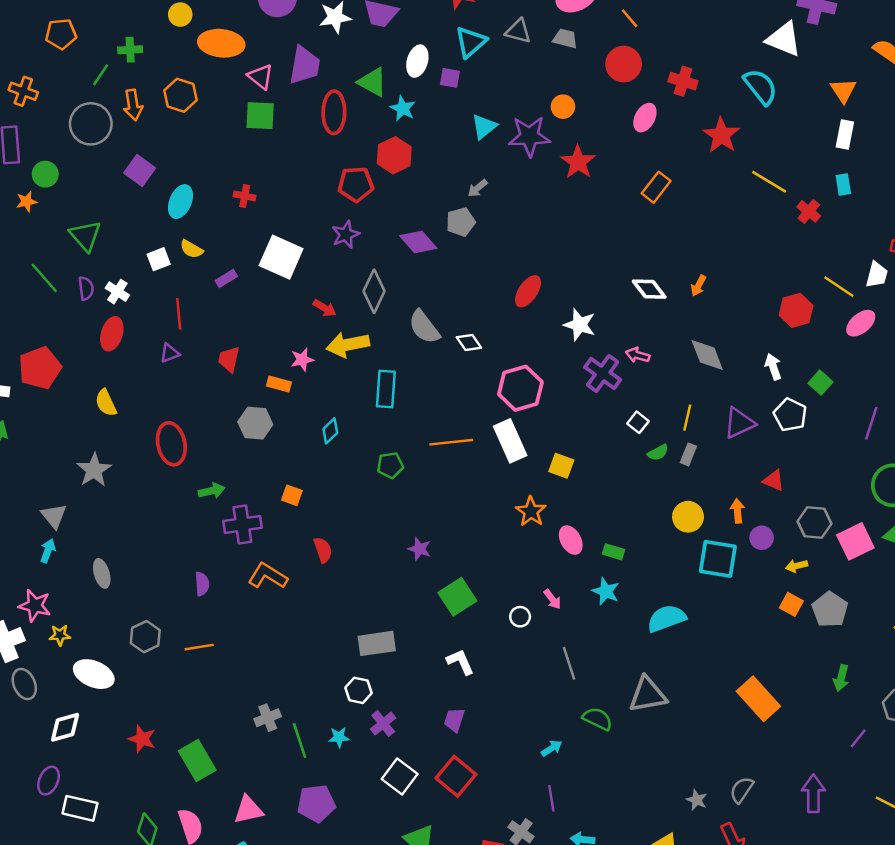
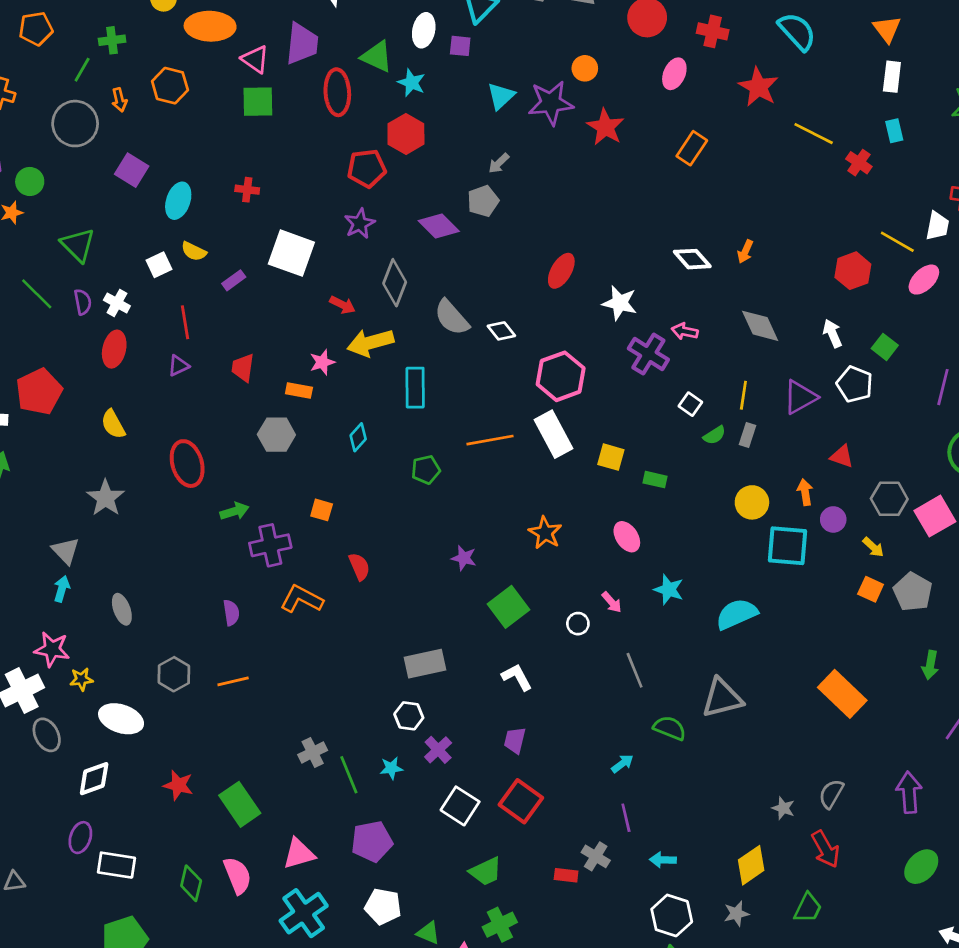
orange arrow: (133, 105) -> (119, 100), size x0.7
orange star: (531, 511) -> (545, 533), moved
green rectangle: (614, 552) -> (655, 480), moved
yellow arrow: (797, 566) -> (873, 547), turned -120

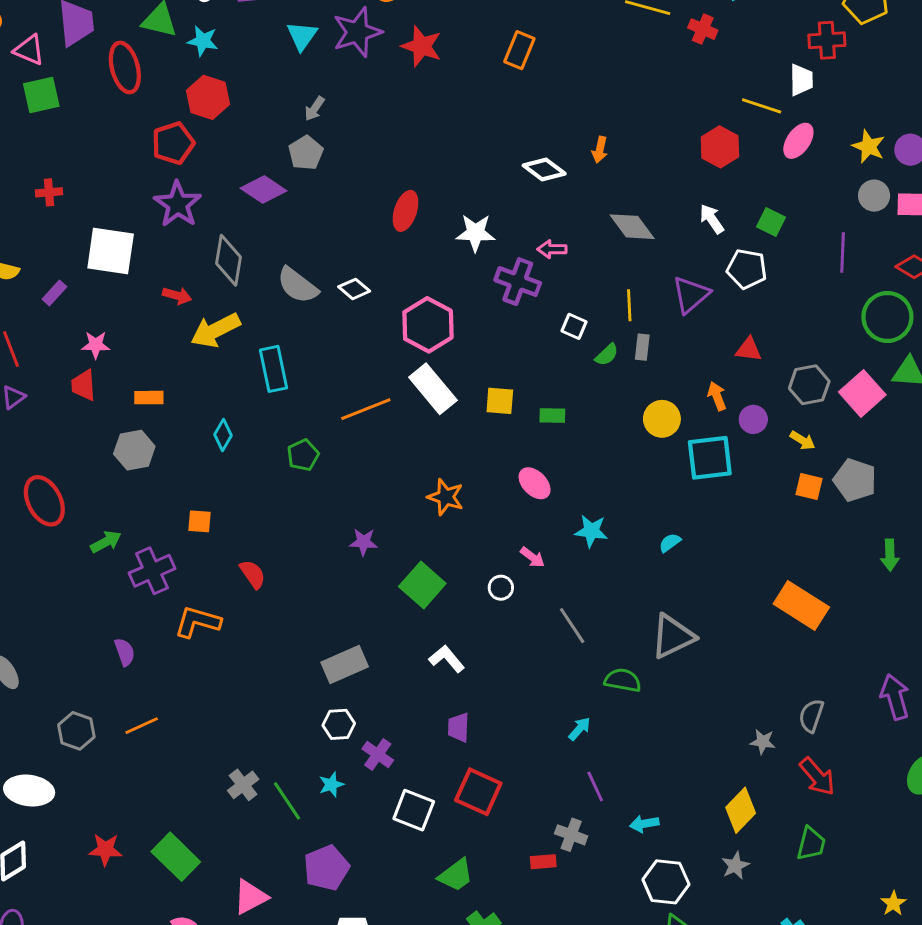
purple star: (360, 224) -> (178, 204), size x1.4
pink star: (322, 362) -> (96, 345), moved, turned 30
cyan semicircle: (737, 614) -> (670, 543), size x0.5

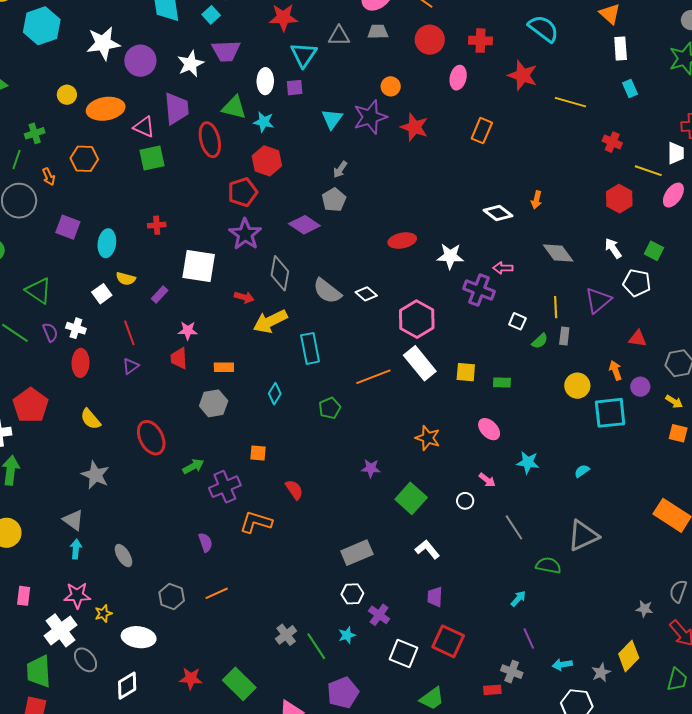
red cross: (703, 29) -> (612, 142), moved
red ellipse: (406, 211) -> (402, 240), turned 60
gray star: (735, 866) -> (601, 672), moved

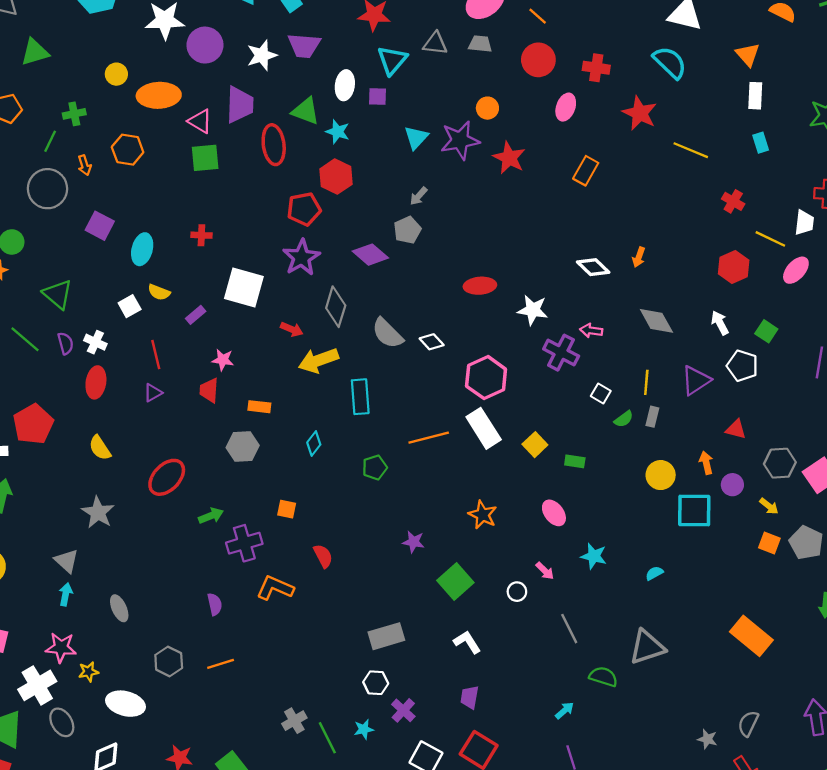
yellow square: (466, 372) -> (535, 445), turned 35
red ellipse: (151, 438) -> (167, 477), turned 64

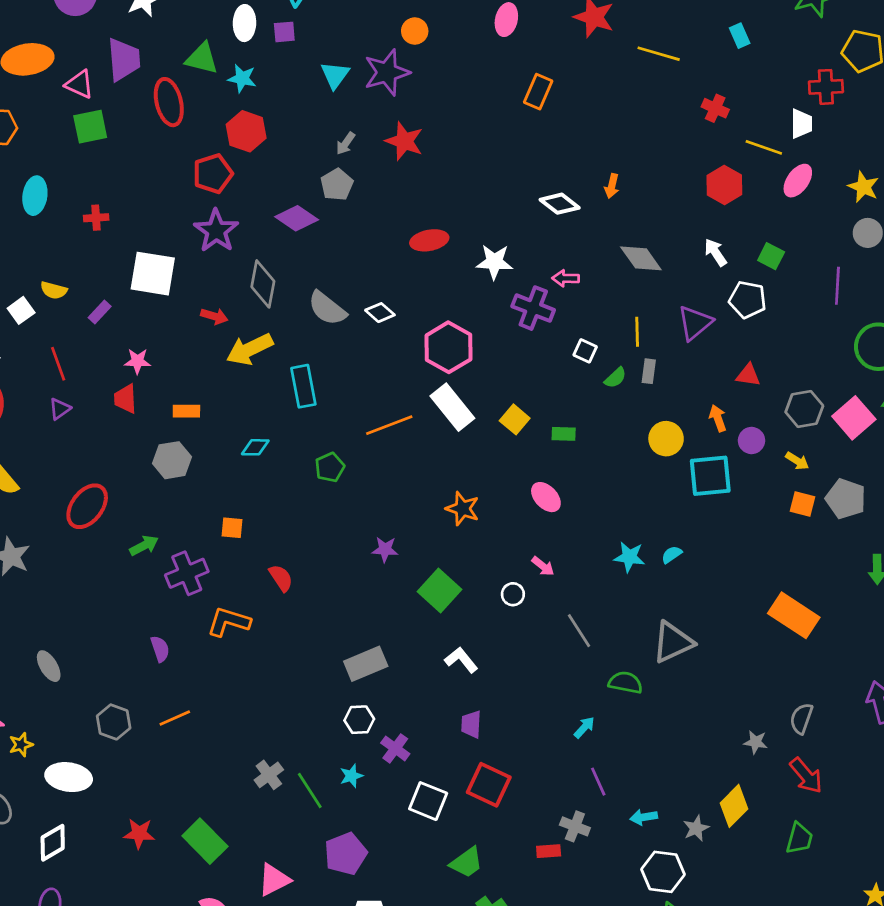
red star: (509, 158) -> (404, 141), moved
cyan ellipse: (142, 249) -> (35, 196), moved
cyan diamond: (314, 444) -> (255, 447), turned 60
cyan star: (594, 556) -> (629, 557), moved

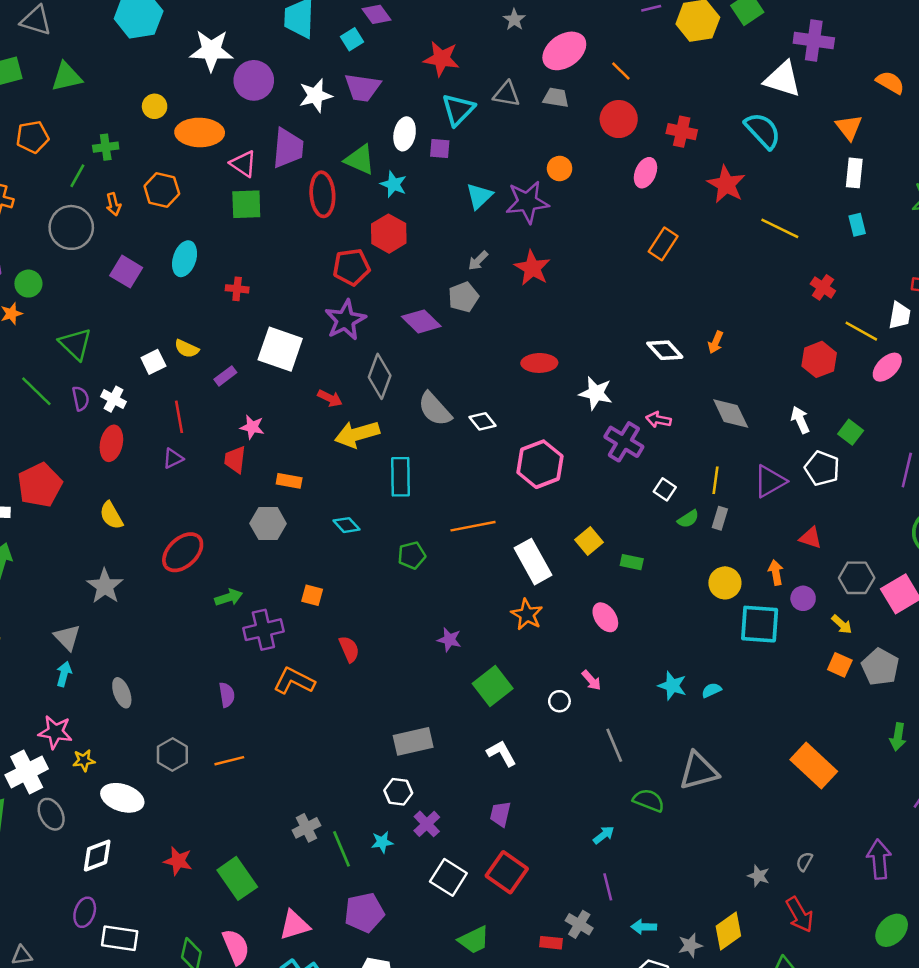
white rectangle: (452, 407) -> (533, 562), moved
cyan diamond: (255, 447) -> (346, 525), turned 36
gray semicircle: (801, 719) -> (804, 862), size x0.7

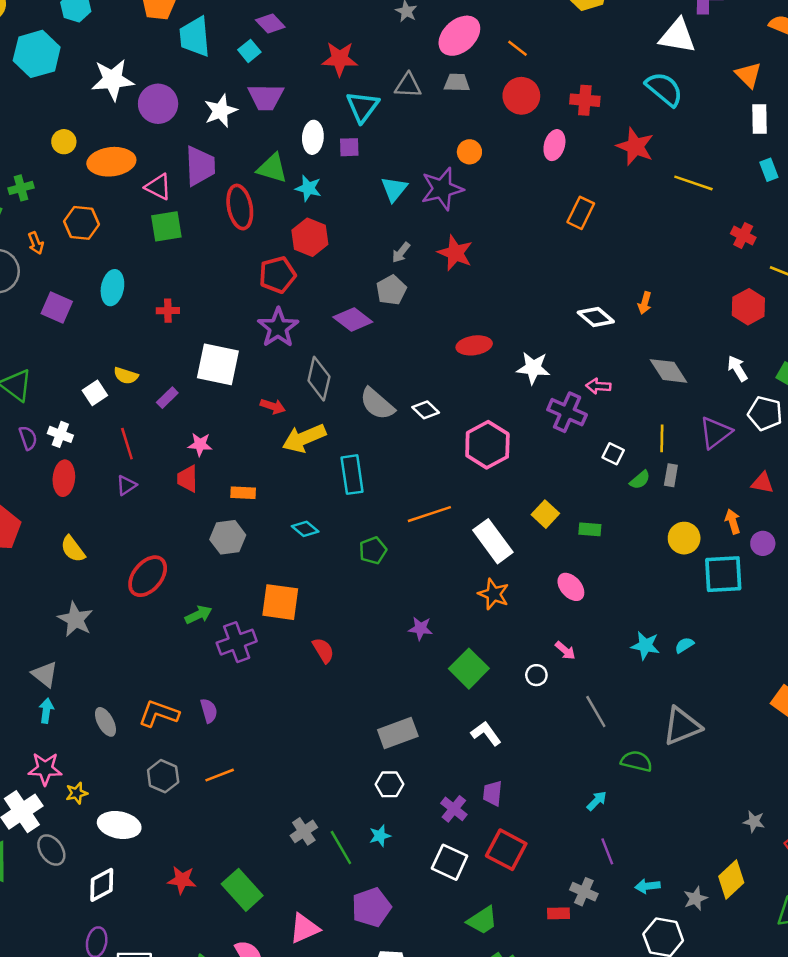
orange square: (312, 595) -> (280, 602), size x1.8
orange L-shape: (294, 681) -> (159, 714), moved
purple cross: (427, 824) -> (454, 809), moved

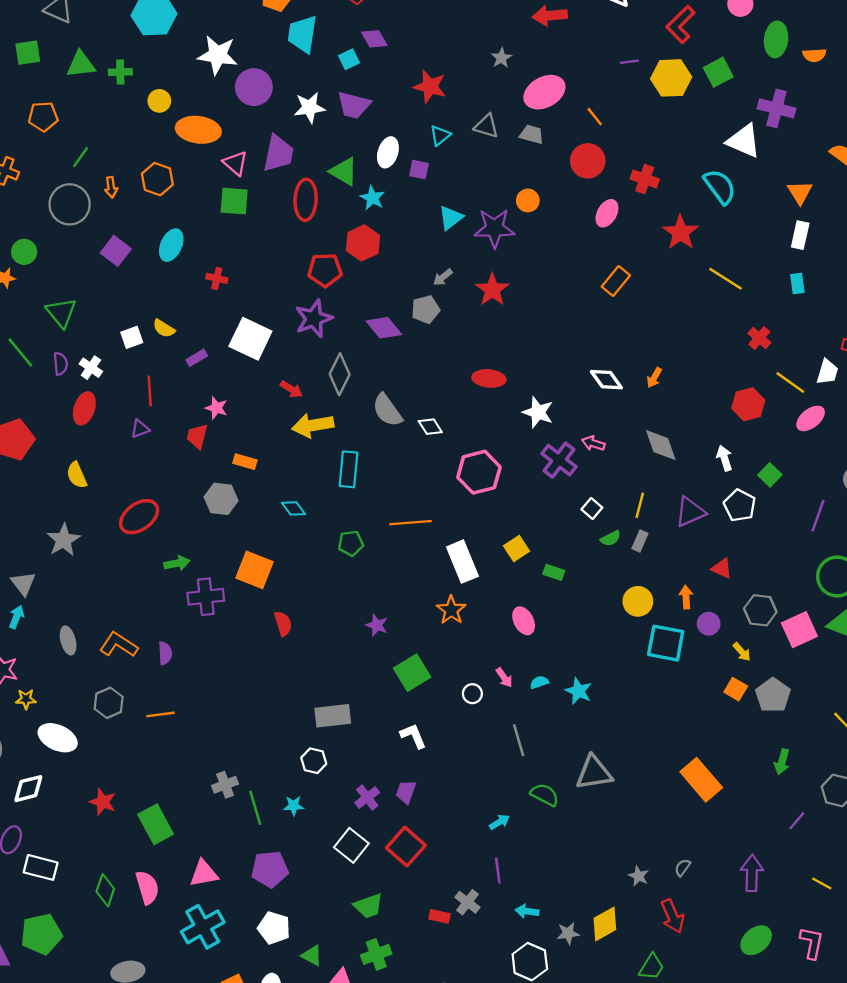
cyan triangle: (362, 107) -> (440, 135), size x0.7
green cross: (21, 188) -> (120, 72), moved
cyan semicircle: (684, 645) -> (539, 682), moved

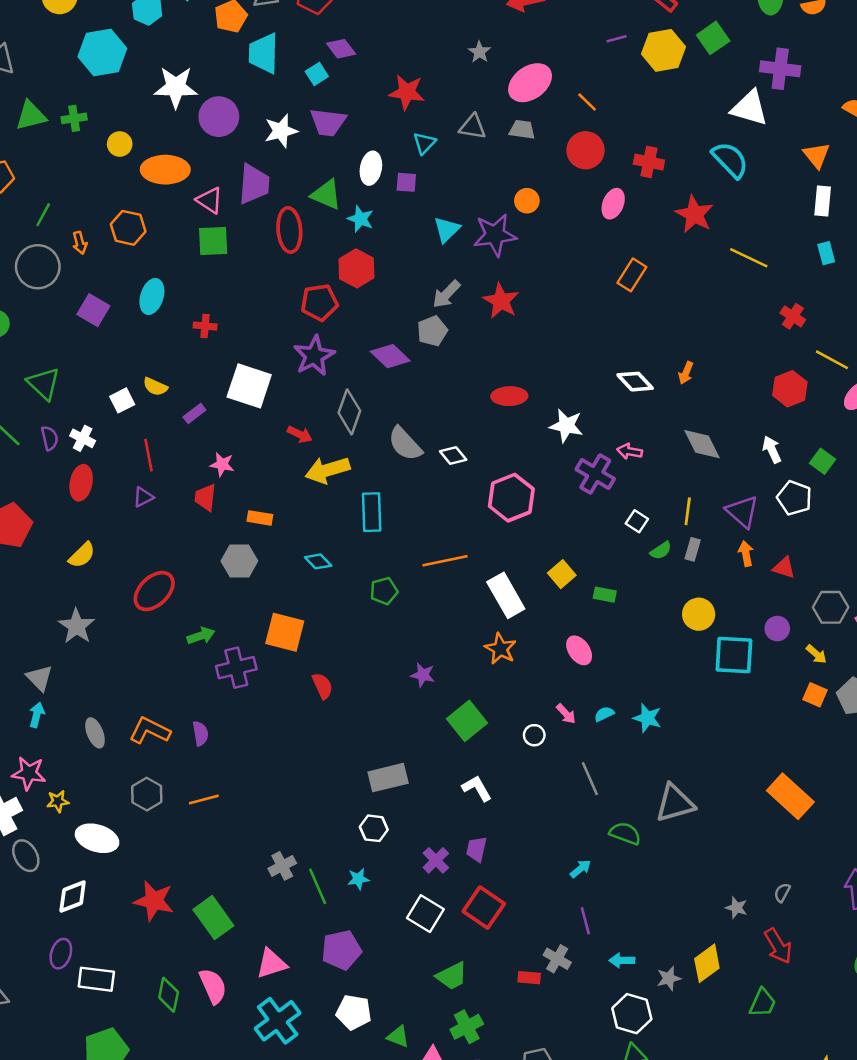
gray arrow: (443, 277) -> (446, 294), size x1.4
yellow semicircle: (77, 475) -> (82, 555), turned -104
purple triangle: (690, 512) -> (742, 512), turned -48
orange arrow: (686, 597) -> (746, 553), moved
red star: (103, 802) -> (154, 901), size x1.4

